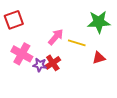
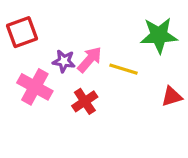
red triangle: (99, 58) -> (172, 97), moved
purple star: (40, 65) -> (64, 61), moved

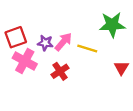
red square: (22, 32) -> (16, 37), moved
red triangle: (172, 97) -> (121, 68), turned -42

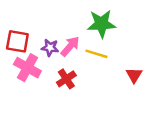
green star: (112, 25) -> (101, 24), moved
red square: (16, 37) -> (17, 41), turned 30

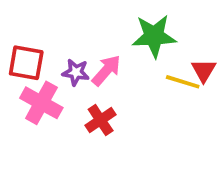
yellow line: (96, 54) -> (183, 82), moved
red triangle: (134, 75) -> (204, 70), moved

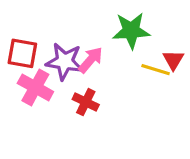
purple star: (76, 72) -> (65, 61), size x1.6
red cross: (101, 120) -> (86, 102), turned -30

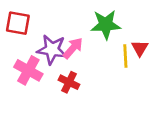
red square: (22, 53) -> (18, 23), moved
yellow line: (156, 70) -> (125, 56), turned 70

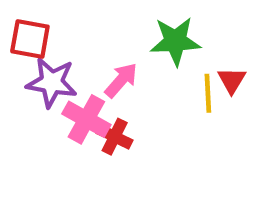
purple star: (52, 49) -> (52, 82), moved
pink cross: (28, 70) -> (86, 119), moved

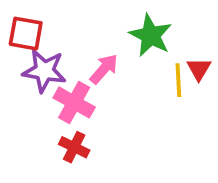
green star: (175, 41) -> (151, 35), turned 30
red cross: (115, 137) -> (74, 147), moved

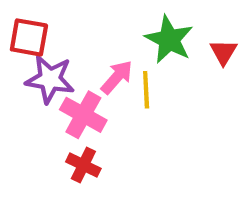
red triangle: (199, 69) -> (223, 52), moved
yellow line: (178, 80) -> (146, 90), moved

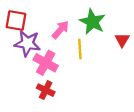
red triangle: (223, 52) -> (122, 40), moved
pink arrow: (117, 77) -> (60, 30), moved

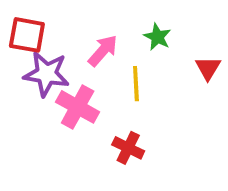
green star: (92, 22) -> (157, 37), size x0.6
red cross: (46, 90) -> (128, 148), moved

